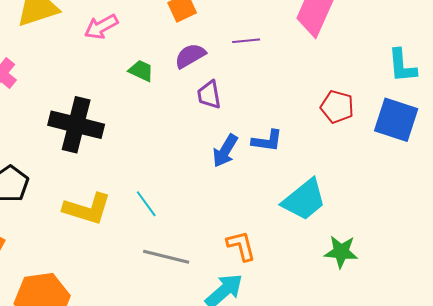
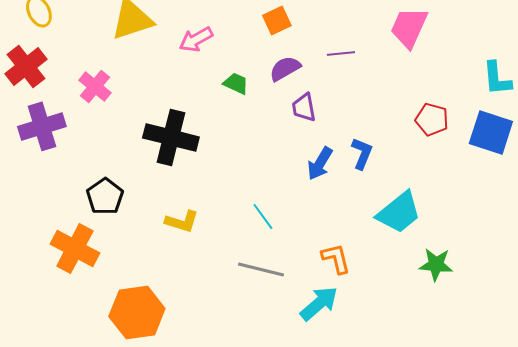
blue L-shape: (267, 141) -> (362, 153), turned -76
cyan line: (146, 204) -> (263, 216), moved
yellow L-shape: (87, 209) -> (182, 221), size x0.7

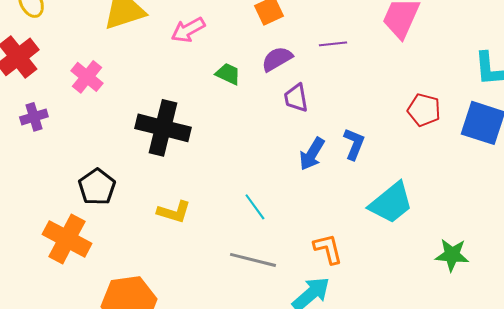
purple cross: (42, 126) -> (34, 117), size x0.6
green star: (436, 264) -> (452, 255), moved

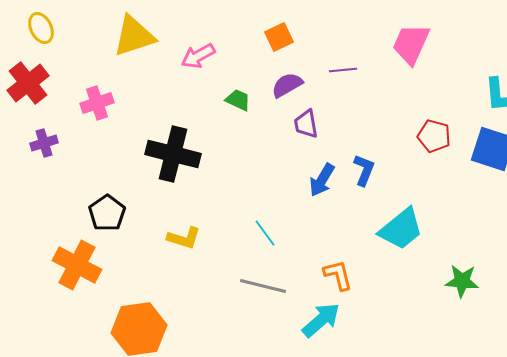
pink cross: (87, 77) -> (97, 103), turned 32

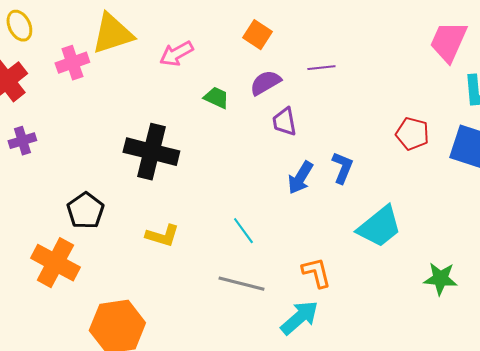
orange square: (279, 37) -> (257, 35), turned -32
pink trapezoid: (411, 44) -> (448, 42), moved
pink cross: (97, 103) -> (72, 63), moved

